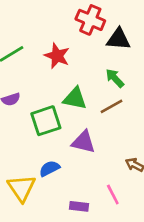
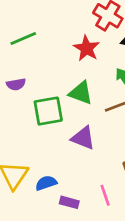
red star: (57, 56) -> (87, 48), moved
blue semicircle: (49, 168) -> (46, 183), moved

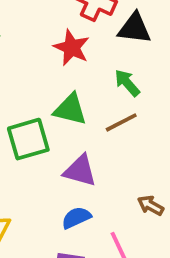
blue semicircle: (46, 183) -> (76, 218), moved

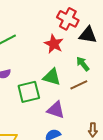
brown arrow: (151, 205) -> (93, 130), turned -120

